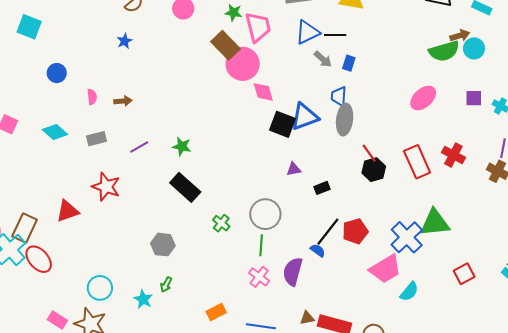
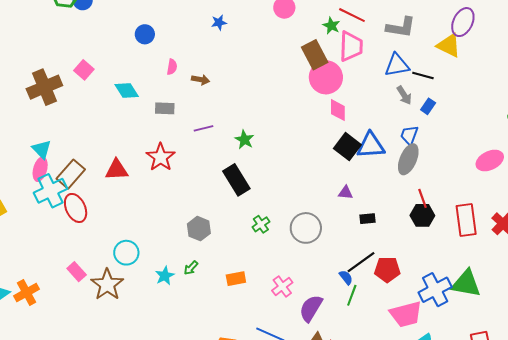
green line: (261, 245) -> (352, 295), moved
purple semicircle: (293, 272) -> (311, 308), moved
orange rectangle: (216, 312) -> (236, 279), moved

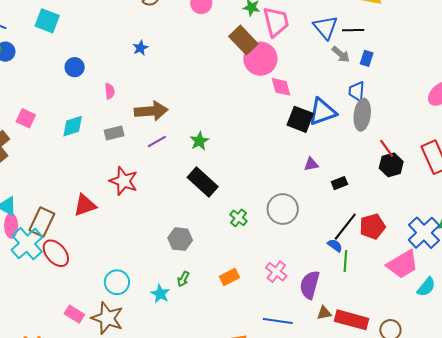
blue star: (219, 22) -> (140, 48), moved
blue triangle: (397, 65) -> (325, 27), turned -44
brown arrow: (201, 80) -> (151, 111), moved, size x1.8
cyan diamond: (127, 90) -> (73, 126), turned -60
green star: (244, 140) -> (199, 141), turned 30

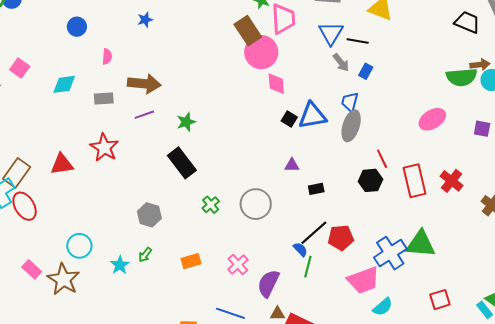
black square: (300, 119) -> (289, 119), size x0.6
red line: (387, 148) -> (382, 159), moved

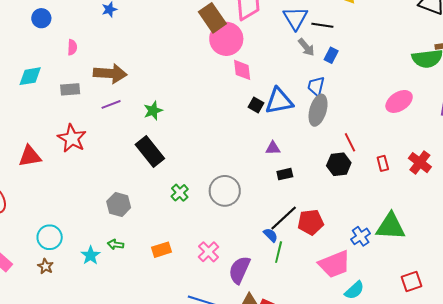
purple triangle: (292, 165) -> (273, 148), moved
red rectangle: (414, 181) -> (383, 163), size x0.5
blue cross: (390, 253) -> (361, 236), size x0.6
green arrow: (145, 255) -> (116, 244), turned 63
brown star: (63, 279) -> (45, 266), moved, size x0.5

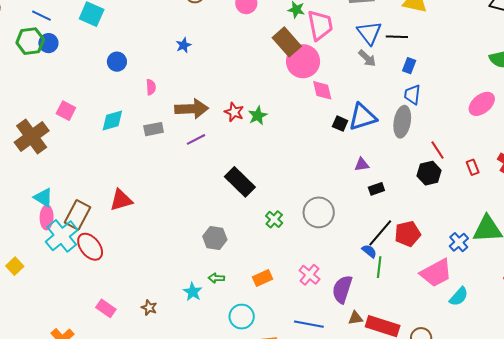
gray arrow: (306, 47) -> (367, 58), moved
blue trapezoid: (316, 86) -> (412, 94), moved
green star: (153, 111) -> (258, 116), moved
red star: (72, 138) -> (234, 112), moved, size x0.7
cyan circle: (50, 237) -> (242, 317), moved

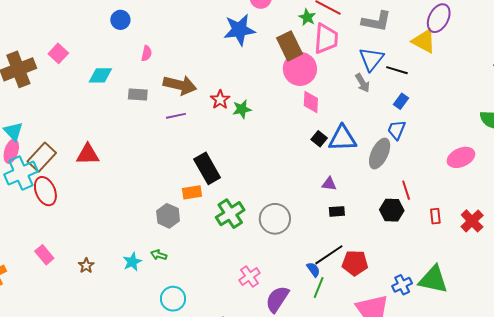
blue star: (184, 45) -> (239, 30), moved, size x2.0
green cross: (274, 219) -> (230, 214), size x1.6
orange rectangle: (263, 278) -> (192, 192), moved

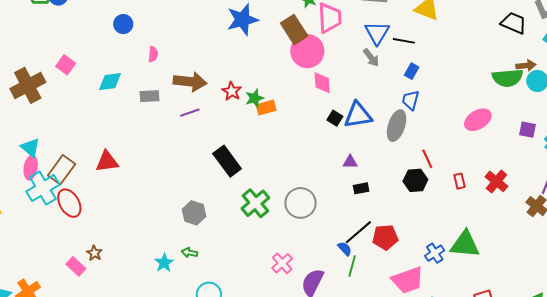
orange rectangle: (192, 192) -> (266, 108), moved
brown star: (86, 266) -> (94, 253), moved

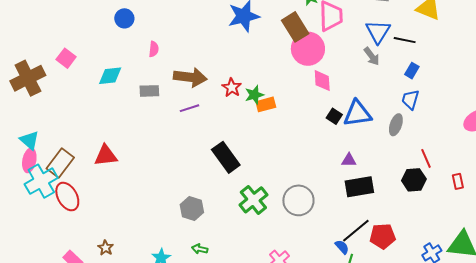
gray ellipse: (397, 126) -> (396, 125), size x0.7
black rectangle: (361, 188) -> (359, 187), size x1.8
brown star: (94, 253) -> (106, 248), moved
green arrow: (190, 253) -> (200, 249), moved

